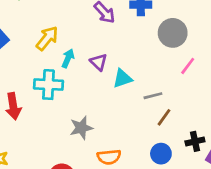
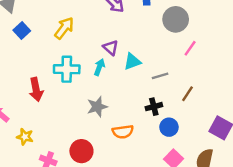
cyan arrow: (68, 58) -> (99, 67), moved
brown line: (164, 117) -> (187, 94), moved
black cross: (195, 141) -> (154, 107), moved

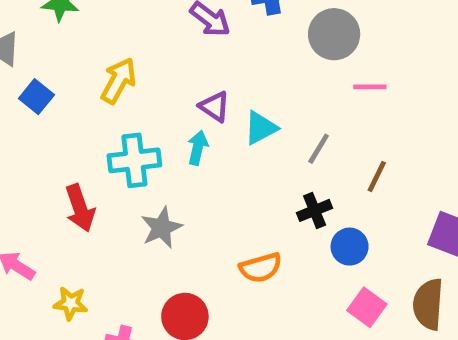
pink line: (190, 48) -> (370, 87), turned 63
gray line: (160, 76) -> (319, 149), turned -35
gray star: (97, 107) -> (161, 228), moved

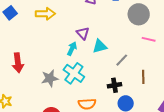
yellow arrow: (119, 81) -> (45, 14), turned 48
cyan cross: (134, 160) -> (74, 73), moved, turned 30
brown line: (377, 177) -> (143, 77), turned -40

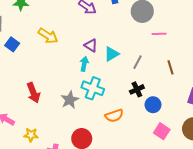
yellow arrow: (45, 14) -> (48, 36), turned 48
brown line: (143, 77) -> (171, 67), moved

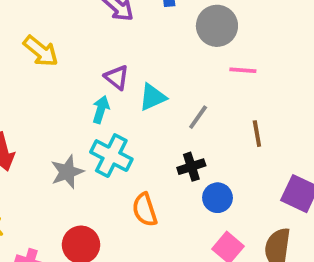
orange semicircle: (114, 116) -> (145, 210), turned 84

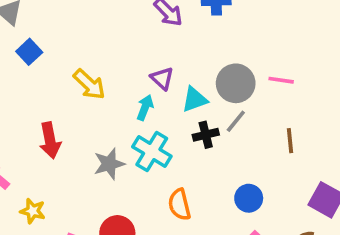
gray circle: (217, 26) -> (236, 83), moved
yellow arrow: (41, 51) -> (89, 84), moved
black cross: (191, 167) -> (206, 135), moved

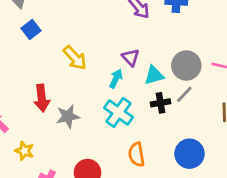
gray star: (109, 164) -> (68, 116), moved
blue circle: (249, 198) -> (189, 154), size x1.4

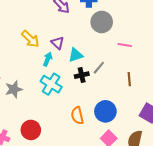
yellow arrow: (75, 58) -> (30, 39), moved
gray circle: (186, 66) -> (102, 22), moved
orange semicircle: (136, 154) -> (77, 116), moved

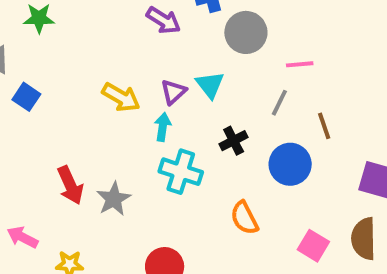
purple triangle: (58, 43) -> (173, 92), turned 48
cyan triangle: (76, 55) -> (210, 85), moved, turned -35
gray line: (99, 68) -> (279, 103), moved
blue circle: (105, 111) -> (290, 164), moved

